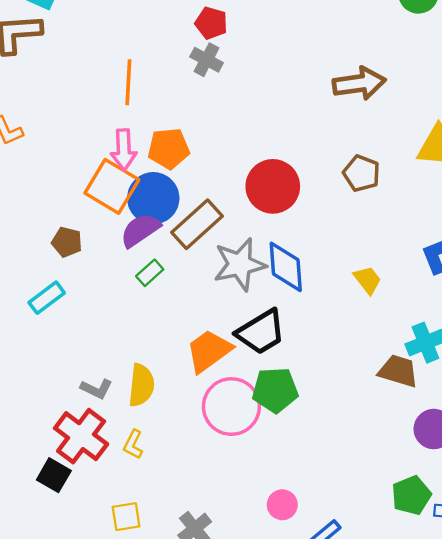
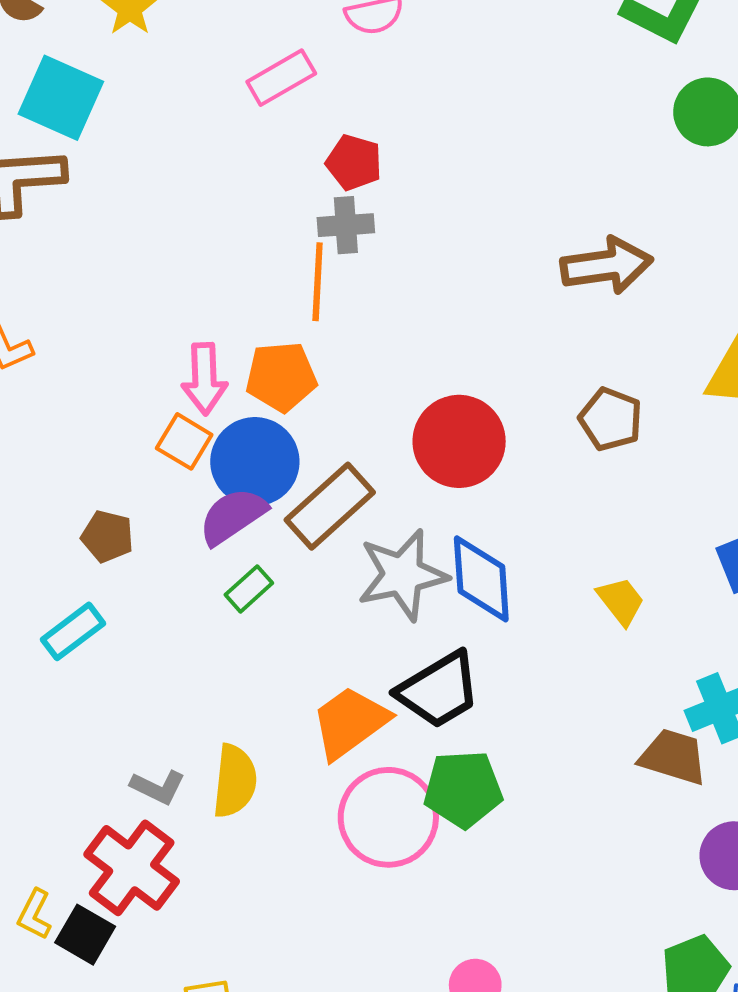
gray cross: (207, 60) -> (346, 225), turned -32
orange line: (128, 82) -> (318, 282), moved
orange square: (112, 186) -> (184, 441), size x0.6
yellow L-shape: (133, 444) -> (35, 914), moved

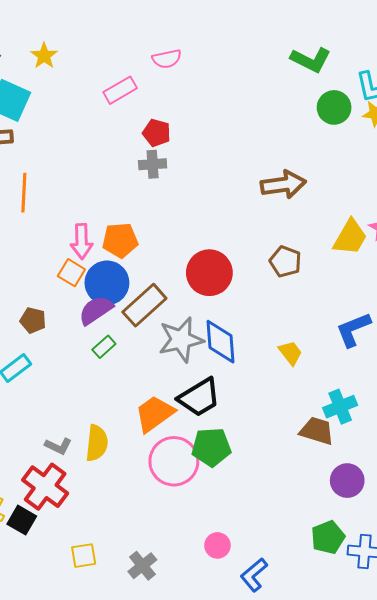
orange line: (318, 282) -> (24, 193), moved

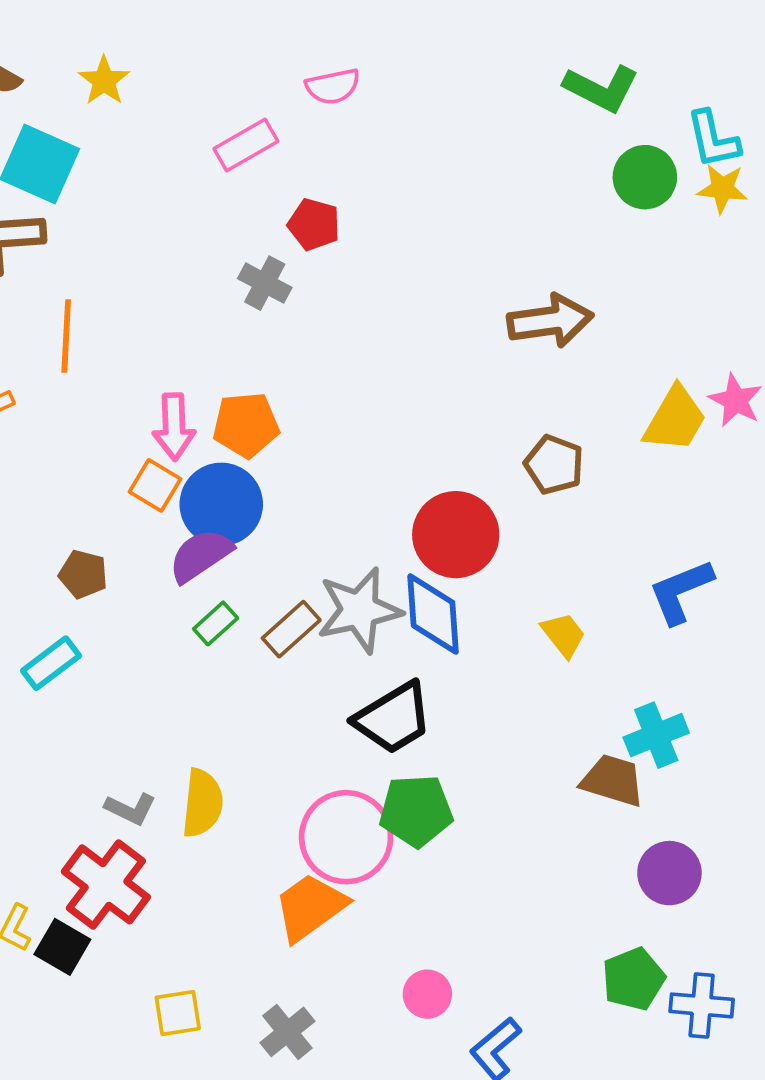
gray cross: (153, 164) -> (265, 283), moved, turned 32
red circle: (209, 273) -> (456, 535), moved
brown rectangle: (144, 305) -> (291, 629), moved, size x0.7
orange trapezoid: (155, 414) -> (310, 907), moved

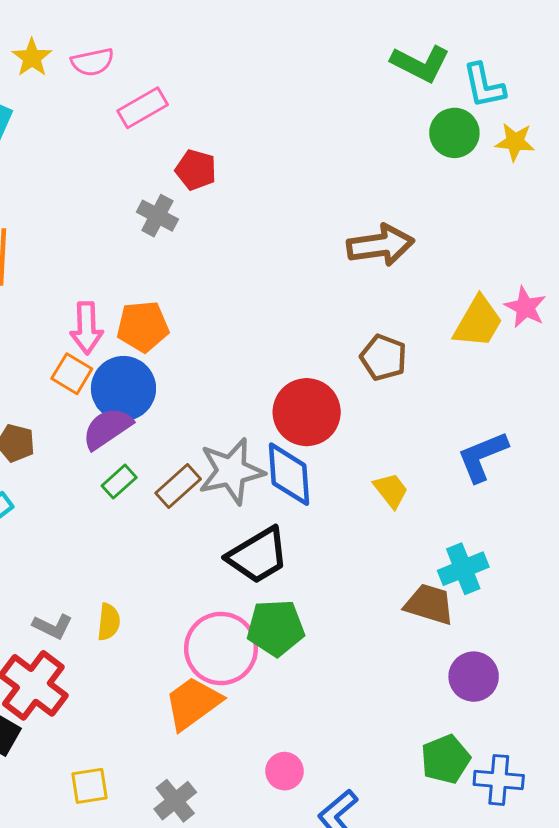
pink semicircle: (333, 86) -> (92, 62), moved
cyan L-shape: (713, 139) -> (484, 86), moved
yellow semicircle: (202, 803) -> (109, 622), size x0.7

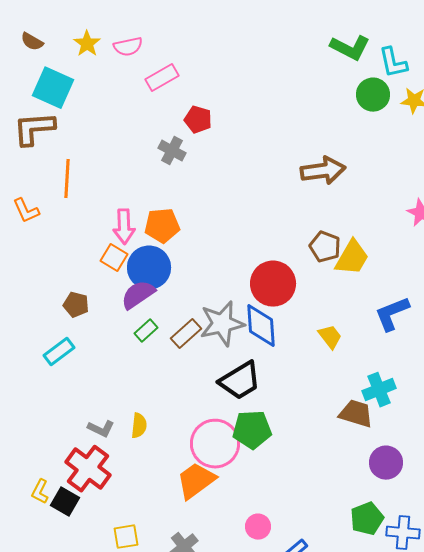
yellow trapezoid: (478, 322) -> (352, 258), moved

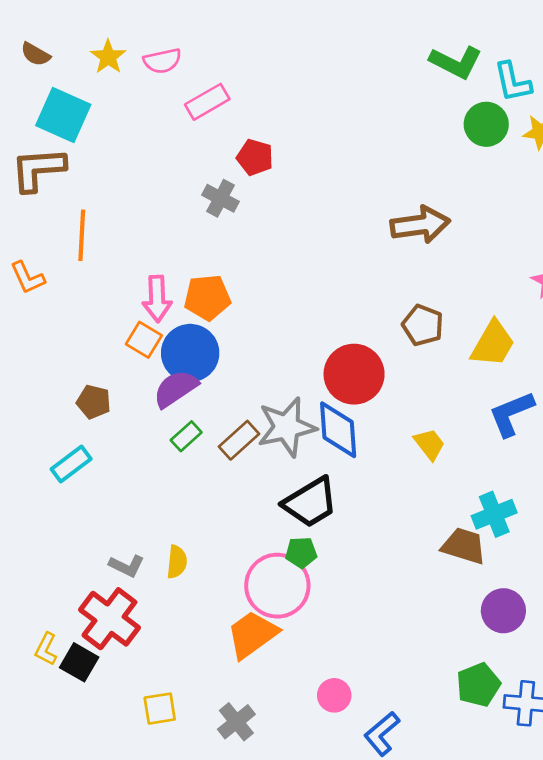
yellow trapezoid: (352, 258) -> (493, 344), moved
green pentagon: (252, 430) -> (301, 553), moved, size x0.6

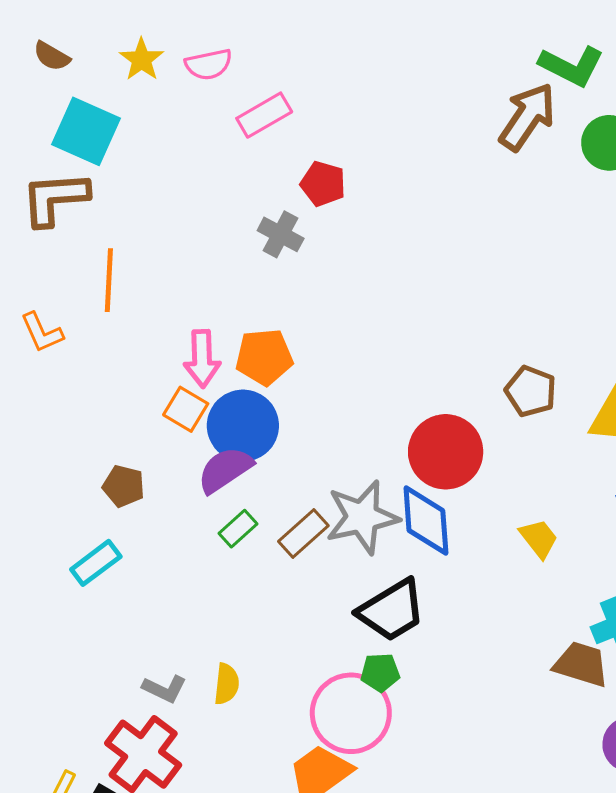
brown arrow: (420, 225) -> (527, 117), moved, turned -48

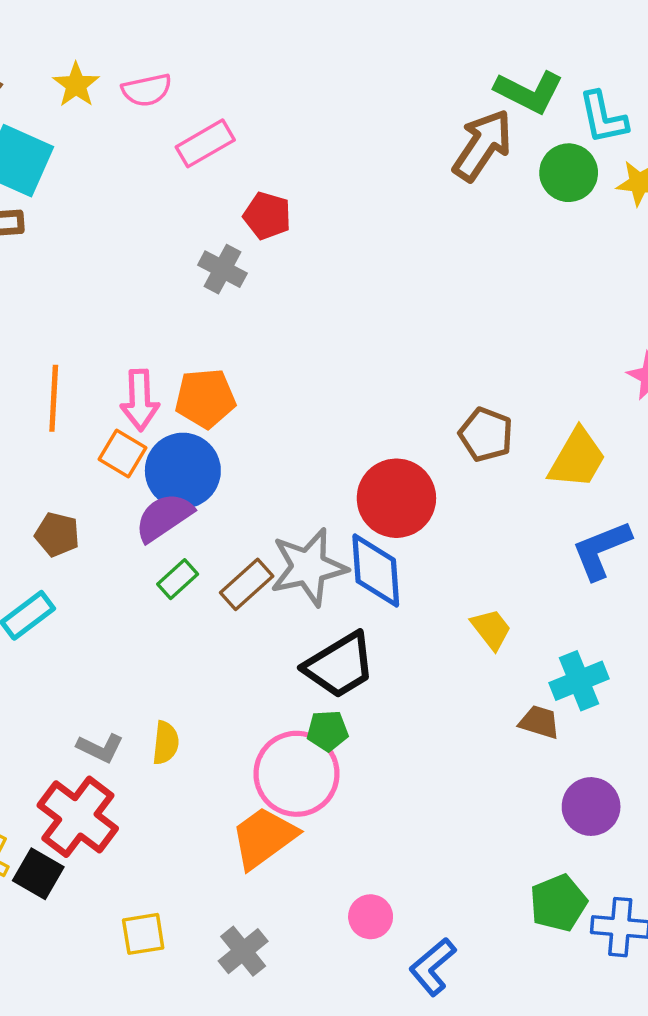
orange line: (109, 280) -> (54, 398), moved
yellow trapezoid: (539, 538) -> (491, 629), moved
brown trapezoid: (581, 664) -> (539, 722), size x0.7

